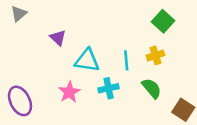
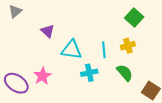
pink star: (69, 92) -> (42, 76), moved
purple ellipse: (20, 101) -> (16, 83), turned -30

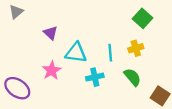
pink star: (42, 76) -> (52, 70), moved

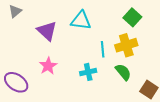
purple triangle: (51, 33) -> (47, 31), size x1.5
yellow cross: (136, 48) -> (126, 45), size x1.5
cyan triangle: (76, 53) -> (81, 21), moved

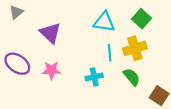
cyan triangle: (81, 21) -> (104, 22), moved
pink star: (48, 66) -> (51, 70), turned 30
purple ellipse: (16, 82) -> (17, 64), moved

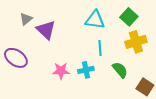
gray triangle: (16, 12) -> (26, 19), moved
yellow cross: (135, 48) -> (136, 42), moved
pink star: (51, 70) -> (61, 71), moved

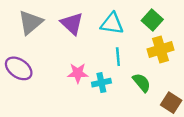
gray triangle: (26, 19) -> (30, 22), size x1.6
purple triangle: (46, 30) -> (72, 24), moved
pink star: (61, 71) -> (78, 73), moved

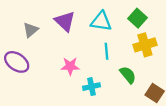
gray triangle: (30, 22) -> (31, 30), moved, size x0.7
cyan cross: (101, 83) -> (92, 87), moved

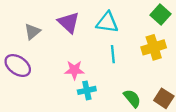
green square: (137, 18) -> (160, 15), moved
green semicircle: (128, 75) -> (132, 98), moved
cyan cross: (92, 87) -> (87, 90), moved

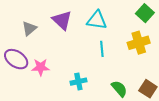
pink star: (74, 70) -> (41, 67), moved

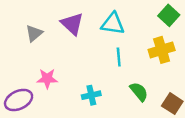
purple ellipse: (16, 59) -> (19, 100), moved, turned -60
green semicircle: (119, 89) -> (139, 92), moved

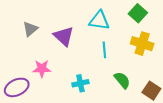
green square: (169, 15) -> (138, 13), moved
purple triangle: (72, 24) -> (64, 36), moved
yellow cross: (162, 50) -> (142, 44), turned 35

